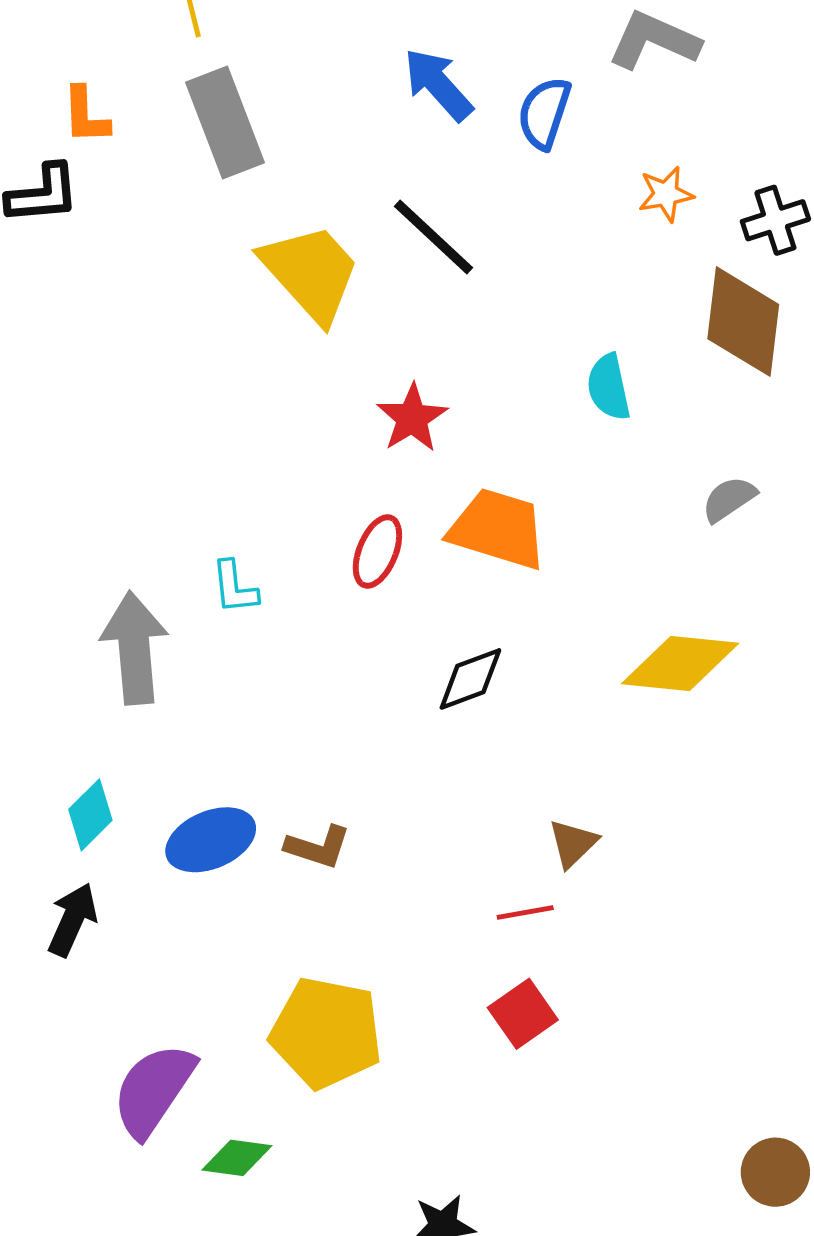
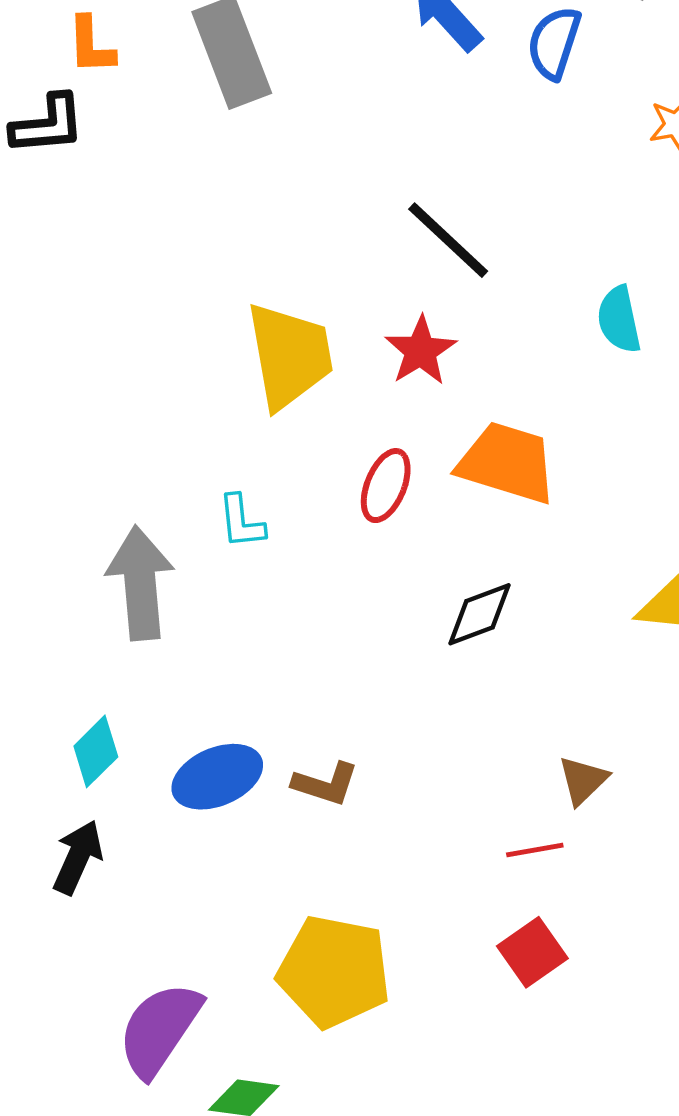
black line: (433, 237) -> (448, 240), moved
yellow trapezoid: (311, 273) -> (289, 356), moved, turned 32

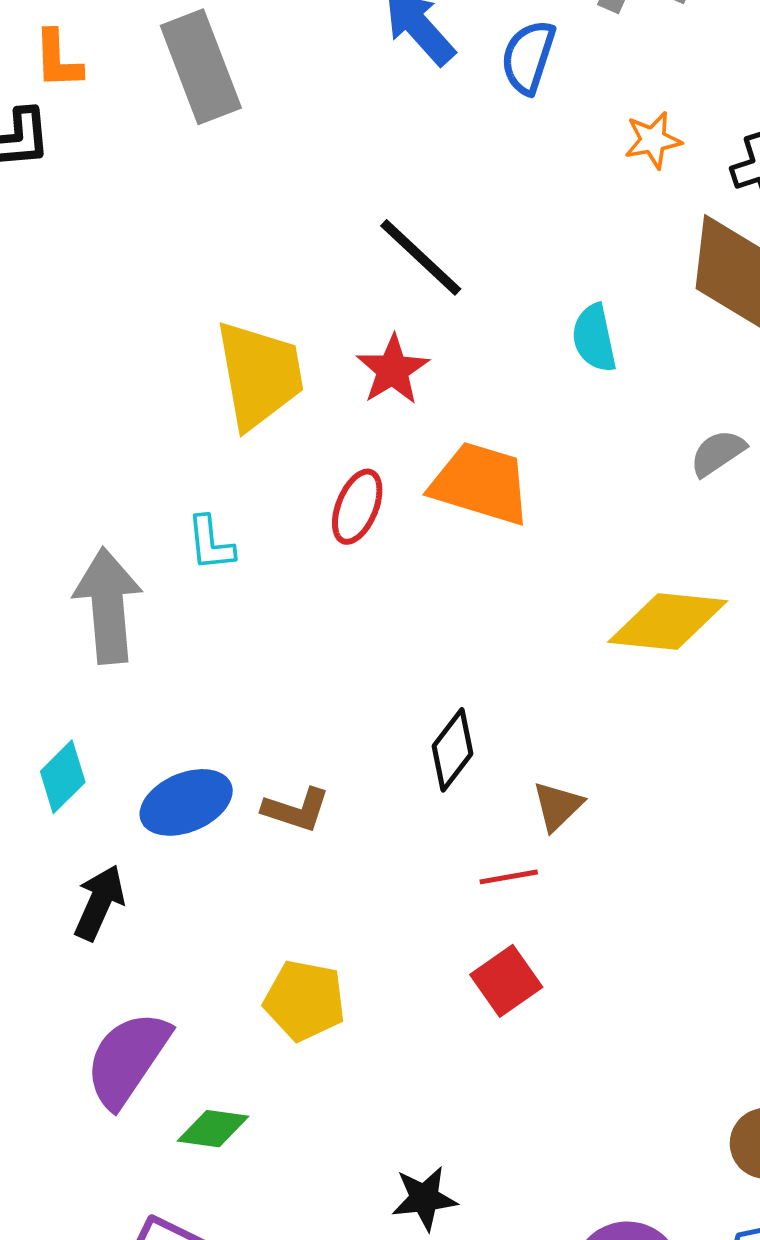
black diamond: (480, 614) -> (453, 750), moved, turned -32
black arrow: (78, 857) -> (99, 903), moved
yellow pentagon: (334, 972) -> (305, 1000), size x0.7

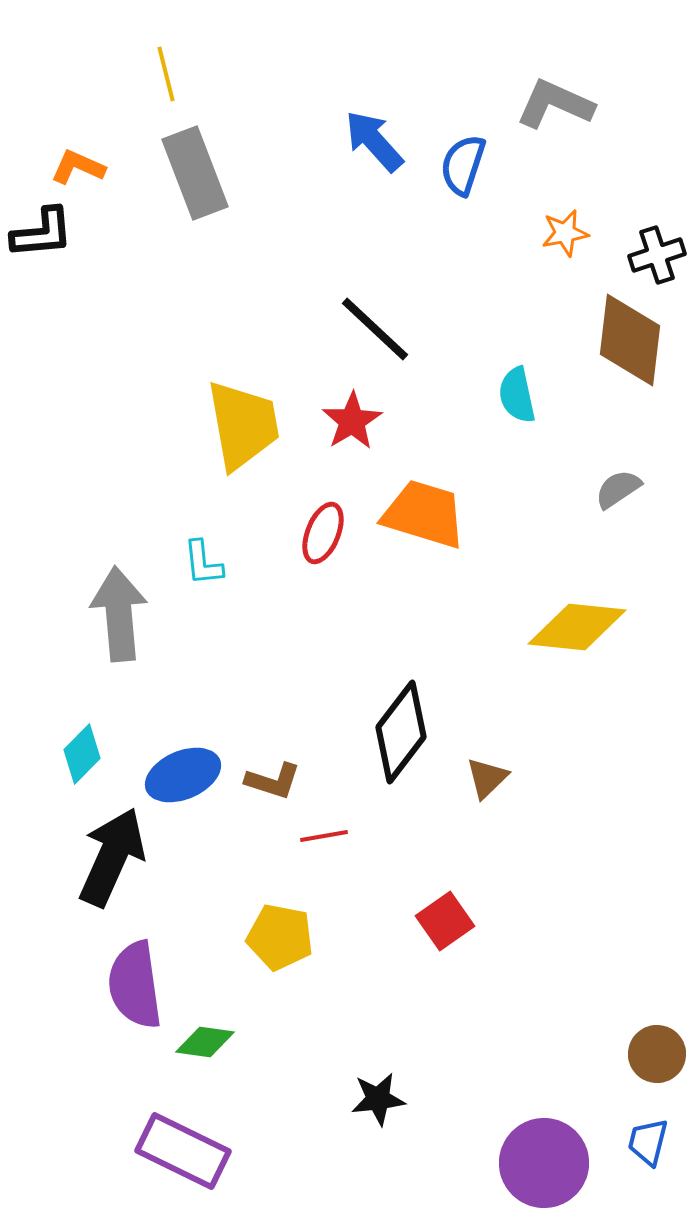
orange L-shape: (58, 59) -> (78, 167), turned 116
black diamond: (453, 750) -> (401, 732), size x1.5
red line: (509, 877) -> (324, 836), moved
black arrow: (99, 903) -> (112, 857), size x1.6
purple semicircle: (127, 1059) -> (135, 985), turned -42

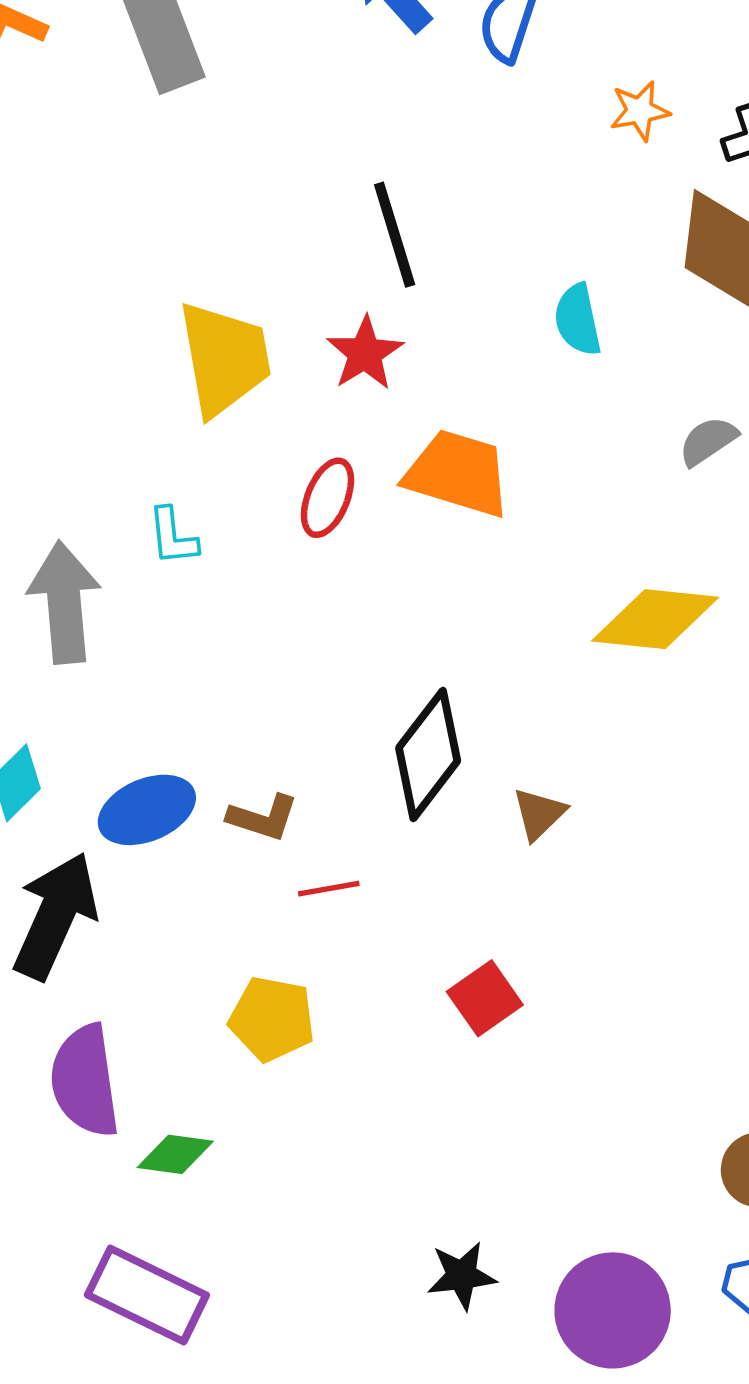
black line: (375, 329) -> (395, 235), turned 30
black star: (378, 1099) -> (462, 1276), moved

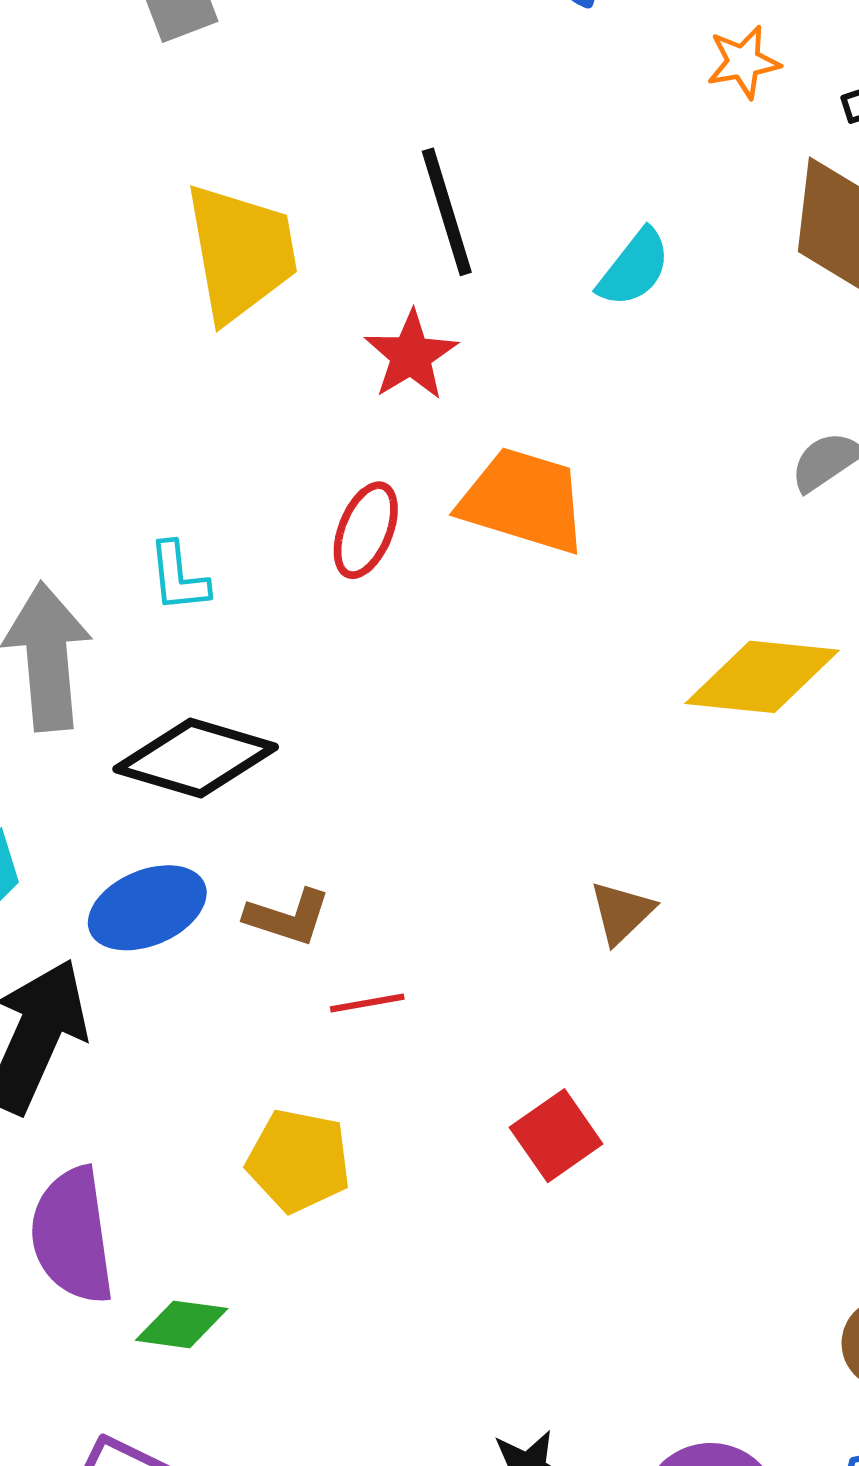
cyan semicircle: (578, 320) -> (634, 268), moved, turned -130
yellow trapezoid: (224, 358) -> (241, 252), moved
black diamond: (428, 754) -> (196, 758), moved, turned 69

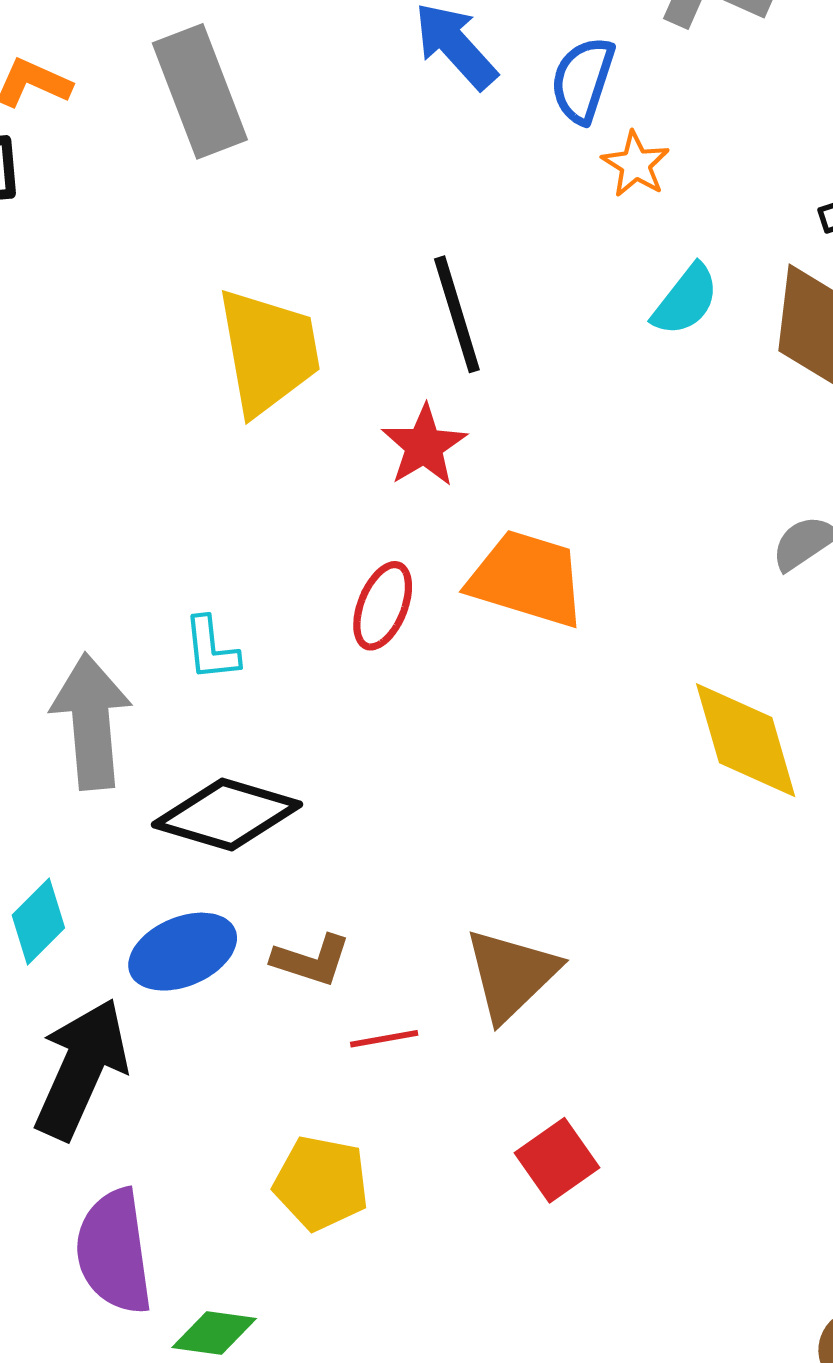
orange star: (743, 62) -> (636, 164), moved, turned -30
cyan semicircle: (634, 268) -> (686, 300), moved
yellow diamond: (762, 677) -> (746, 740), turned 68
brown triangle: (622, 912) -> (511, 974), moved, size x1.6

